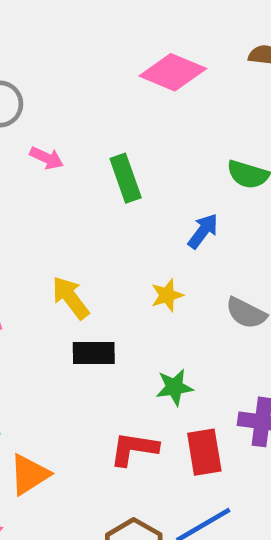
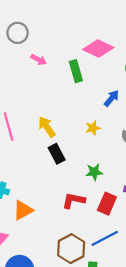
pink diamond: (173, 72) -> (98, 49), moved
black rectangle: (94, 353) -> (57, 154), turned 60
red rectangle: (204, 452) -> (107, 204), turned 30

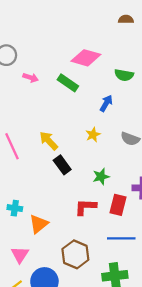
green rectangle: (76, 71) -> (68, 83), turned -30
blue line: (105, 238) -> (121, 238), turned 36
brown hexagon: (71, 249) -> (75, 254), moved

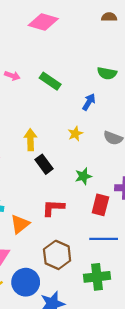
pink diamond: (86, 58) -> (43, 22), moved
yellow arrow: (49, 141) -> (30, 140), turned 42
red L-shape: (85, 207) -> (53, 208), moved

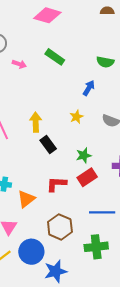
green rectangle: (50, 81) -> (55, 57), moved
red rectangle: (100, 205) -> (87, 177), moved, turned 42

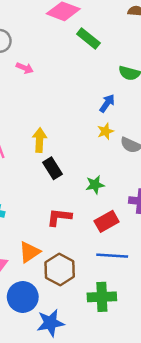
green rectangle: (55, 57) -> (88, 38), moved
yellow star: (76, 117) -> (105, 131), moved
red rectangle: (87, 177) -> (107, 221), moved
orange triangle: (26, 199) -> (29, 252), moved

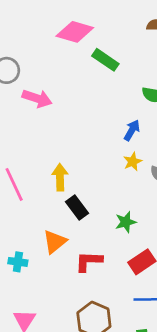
pink arrow: (25, 68) -> (37, 98), size x1.5
orange triangle: (29, 252) -> (55, 242), moved

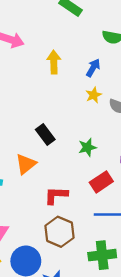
yellow arrow: (60, 177) -> (54, 62), moved
red L-shape: (89, 261) -> (56, 195), moved

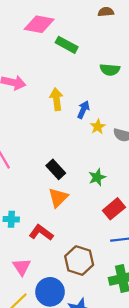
blue arrow: (93, 68) -> (83, 110), moved
orange triangle: (26, 164) -> (58, 198), moved
red L-shape: (56, 195) -> (41, 233), moved, turned 40

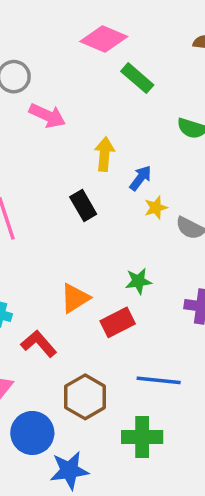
black rectangle: (56, 169) -> (83, 205), moved
red rectangle: (114, 209) -> (118, 322), moved

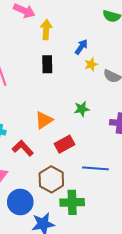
yellow arrow: (104, 154) -> (46, 30), moved
black rectangle: (83, 205) -> (47, 64), turned 30
red rectangle: (118, 322) -> (65, 144), moved
green cross: (142, 437) -> (72, 202), moved

